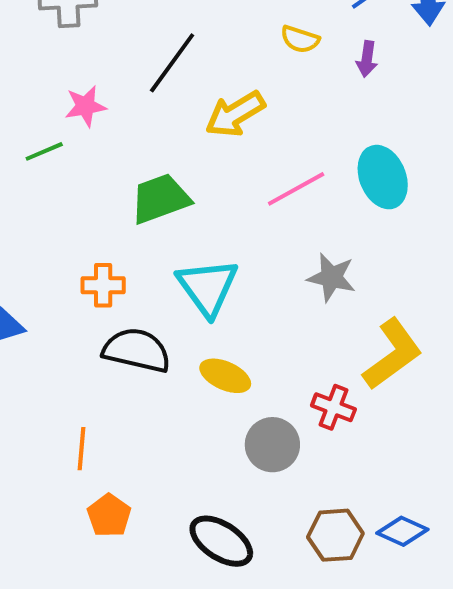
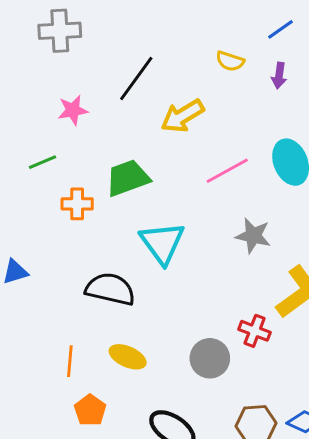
green line: (44, 151) -> (43, 162), moved
orange cross: (103, 285) -> (77, 204), moved
yellow ellipse: (225, 376) -> (128, 357), moved

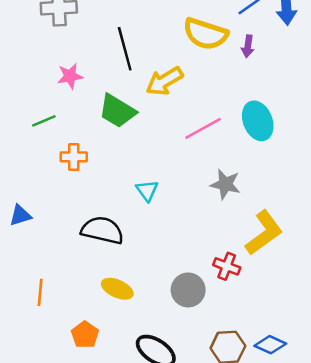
yellow semicircle: (230, 61) -> (206, 34), size x1.8
black line: (136, 78) -> (125, 49), turned -51
green trapezoid: (128, 178) -> (117, 111), moved, turned -129
cyan triangle: (162, 243) -> (147, 191), size x0.6
orange line: (70, 361) -> (40, 292), moved

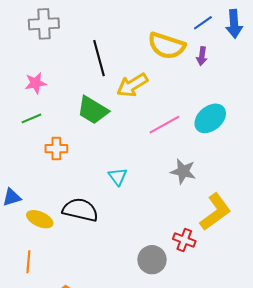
pink star: (70, 76) -> (36, 83), moved
cyan ellipse: (258, 121) -> (210, 118), turned 72
yellow ellipse: (117, 289) -> (40, 219), moved

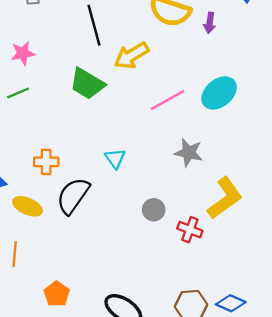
orange cross: (56, 149) -> (46, 162), moved
black semicircle: (80, 210) -> (73, 196), turned -68
gray circle: (152, 260) -> (154, 210), moved, size x0.7

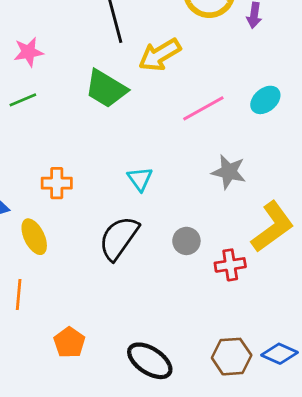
cyan ellipse: (219, 93) -> (265, 100), size x0.7
black semicircle: (73, 196) -> (119, 238), moved
yellow ellipse: (27, 206) -> (34, 237), turned 40
red cross: (190, 230) -> (230, 265), turned -30

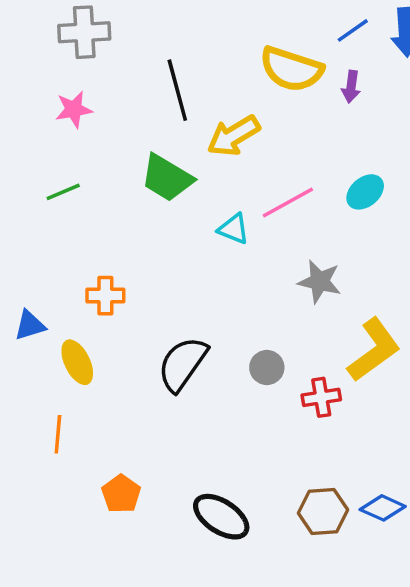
pink star: (29, 52) -> (74, 109), moved
cyan triangle: (140, 179) -> (233, 229), moved, turned -32

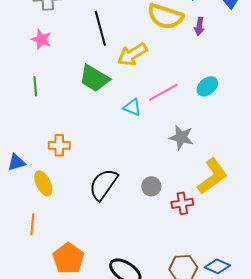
pink star: (74, 109) -> (41, 39), turned 30
green line: (63, 192) -> (35, 86), turned -72
orange pentagon: (121, 494) -> (68, 258), size x1.4

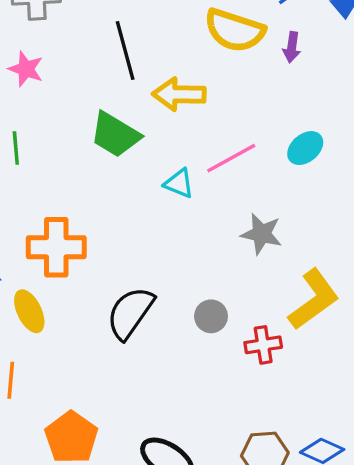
yellow arrow: (132, 54) -> (179, 94), turned 32
orange cross: (59, 145) -> (56, 247), size x1.6

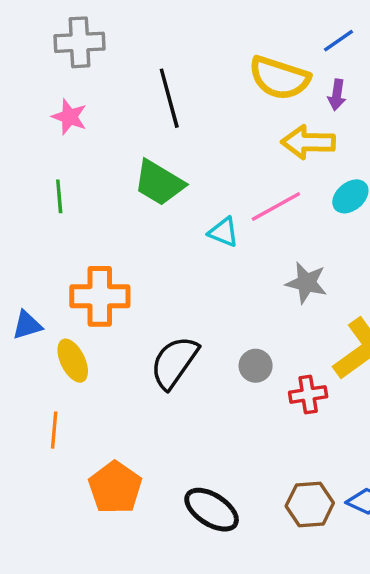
yellow arrow: (179, 94) -> (308, 142), moved

